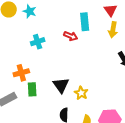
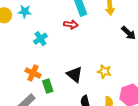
orange cross: (21, 73) -> (33, 73), turned -35
yellow star: (81, 93) -> (104, 71), moved

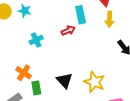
red arrow: (71, 25) -> (68, 31), turned -40
yellow star: (104, 71) -> (94, 82), size x1.5

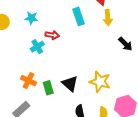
cyan star: (25, 11) -> (31, 18), moved
red arrow: (68, 31) -> (52, 35), moved, turned 40
green rectangle: (36, 88) -> (48, 88), moved

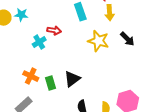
cyan star: (31, 18) -> (21, 15), moved
yellow star: (100, 82) -> (98, 41), moved
black triangle: (70, 84) -> (72, 79), turned 42

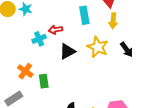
red arrow: (54, 30) -> (56, 30), turned 152
black triangle: (72, 79) -> (67, 51), moved

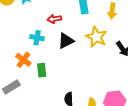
cyan cross: (39, 39) -> (37, 38), moved, turned 32
black arrow: (127, 50) -> (122, 49), moved

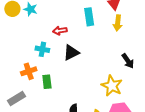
yellow star: (96, 37) -> (112, 86), moved
orange cross: (23, 60) -> (29, 71), turned 35

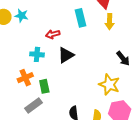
gray rectangle: (17, 98) -> (34, 105), moved

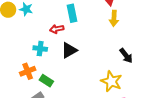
cyan rectangle: (81, 18) -> (72, 13), moved
green rectangle: (44, 86) -> (46, 81), turned -48

